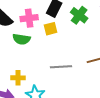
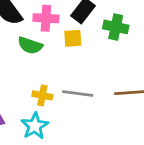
green cross: (79, 15) -> (116, 27), turned -36
yellow cross: (18, 78) -> (42, 95), moved

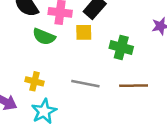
green cross: (116, 27) -> (121, 47), moved
yellow cross: (42, 95) -> (35, 81), moved

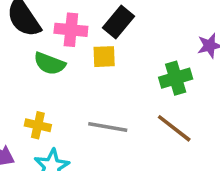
green cross: (121, 47) -> (176, 78), moved, turned -30
brown line: (134, 86) -> (174, 128), turned 40

